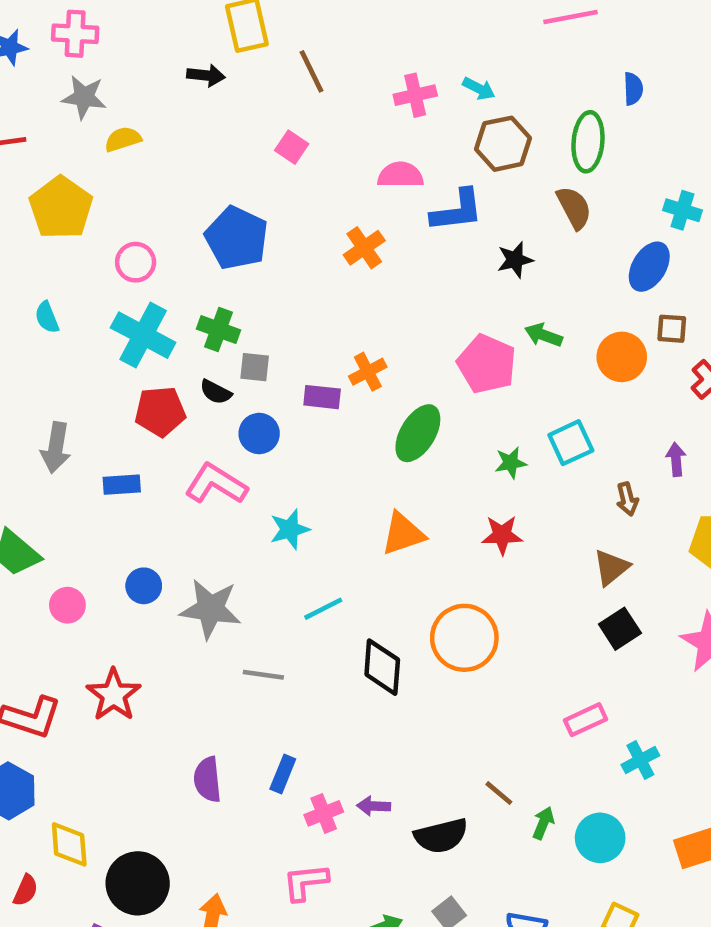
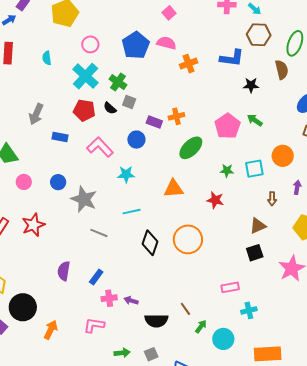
pink semicircle: (400, 175) -> (166, 43), moved
orange circle: (622, 357) -> (283, 156), moved
blue circle: (259, 434) -> (136, 140), moved

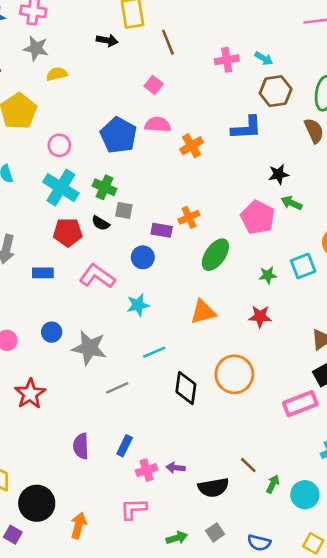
black star: (251, 85) -> (279, 174), moved
gray line: (99, 233) -> (117, 388), turned -36
pink rectangle: (230, 287) -> (300, 404), moved, size x1.4

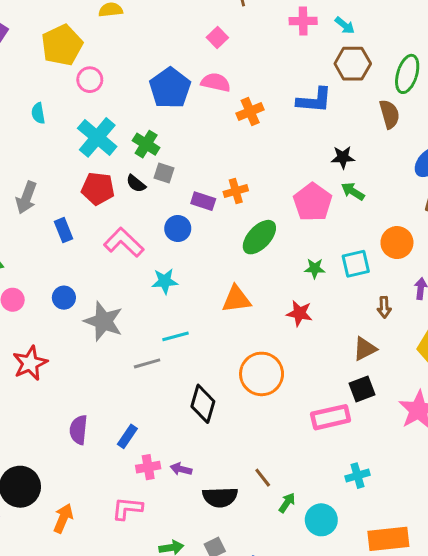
pink circle: (59, 145) -> (90, 80), moved
blue rectangle: (43, 273) -> (63, 230), turned 60
gray line: (117, 388) -> (147, 363), moved
black diamond: (186, 388) -> (203, 404), moved

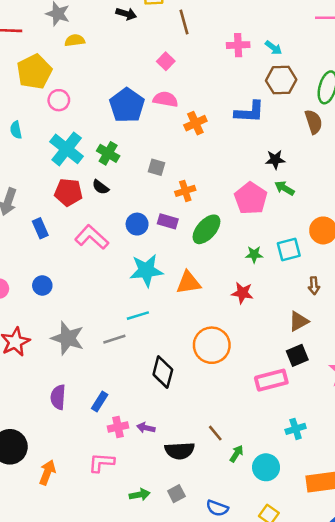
gray square: (164, 173) -> (157, 167), moved
purple rectangle: (203, 201) -> (168, 221), moved
cyan star: (165, 281) -> (146, 270), moved, size x1.5
gray star: (103, 321) -> (68, 338), moved

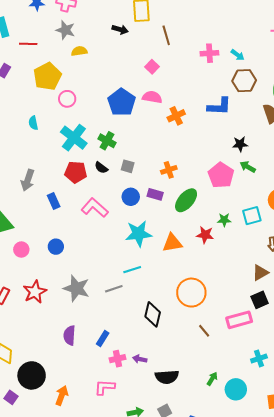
gray square: (157, 167) -> (128, 166), moved
red star: (242, 293) -> (205, 235), moved
brown line: (215, 433) -> (204, 331), moved

